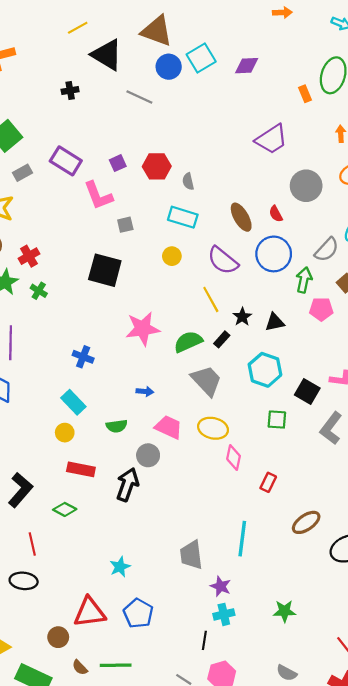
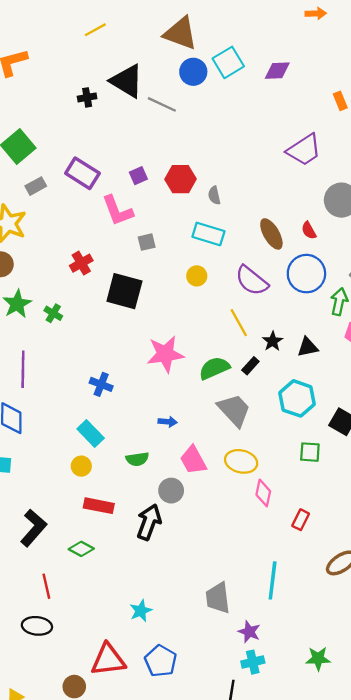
black triangle: (107, 55) -> (127, 81), moved
red cross: (29, 256) -> (81, 263), moved
pink trapezoid: (169, 427) -> (193, 460), turned -144

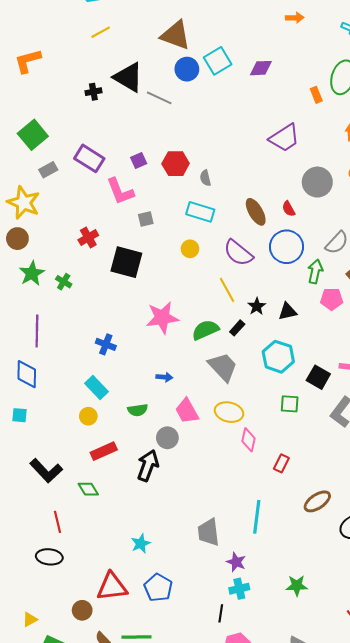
red rectangle: (99, 506) -> (104, 451), turned -35
black L-shape: (33, 528) -> (46, 471), turned 96
green diamond: (81, 549) -> (88, 489), turned 30

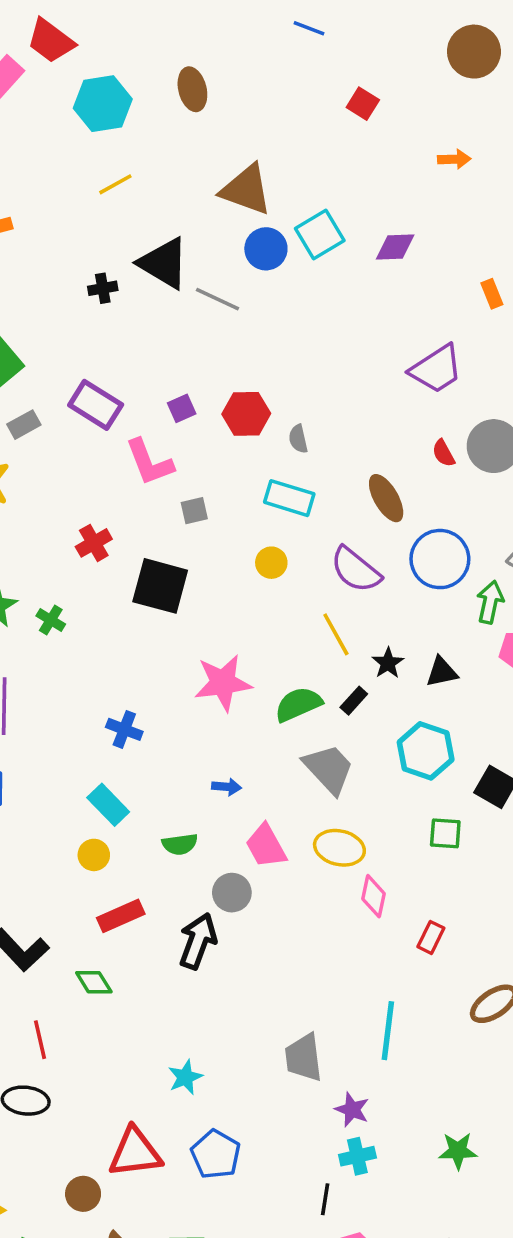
red semicircle: (289, 209) -> (443, 453), moved

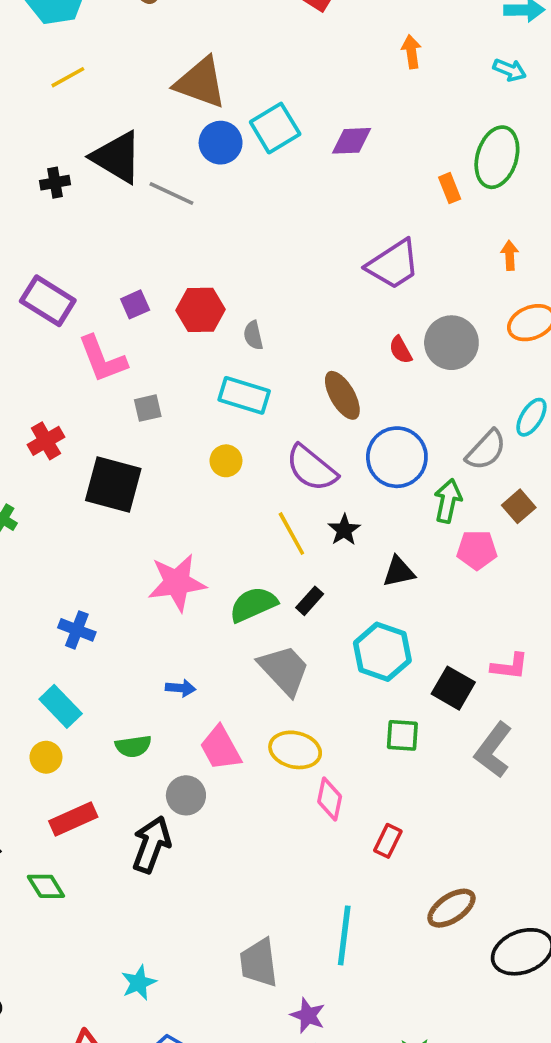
orange arrow: (454, 159) -> (411, 52), turned -96
black star: (388, 663) -> (344, 530), moved

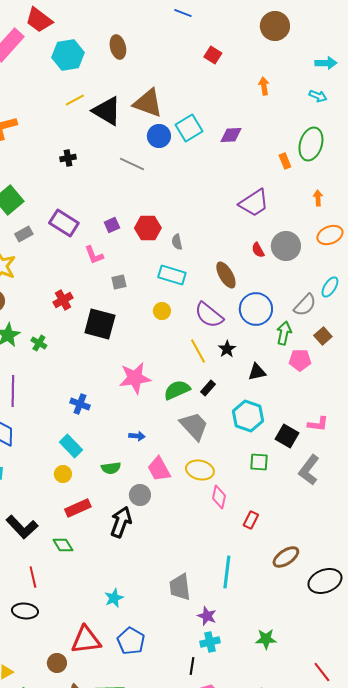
black triangle: (117, 157) -> (107, 111), moved
pink L-shape: (102, 359) -> (94, 255), size x0.7

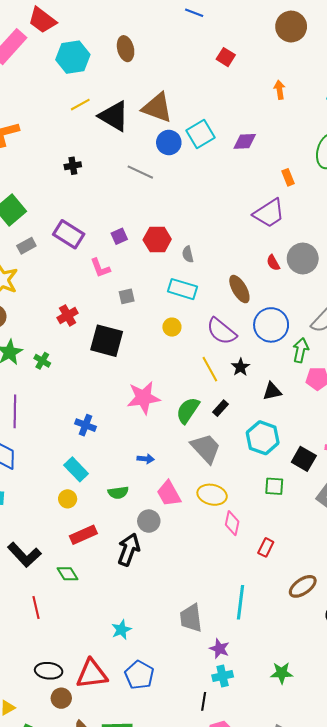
orange rectangle: (285, 161) -> (288, 177), moved
green semicircle: (177, 390) -> (188, 410), turned -32
black ellipse: (25, 611) -> (49, 671), moved

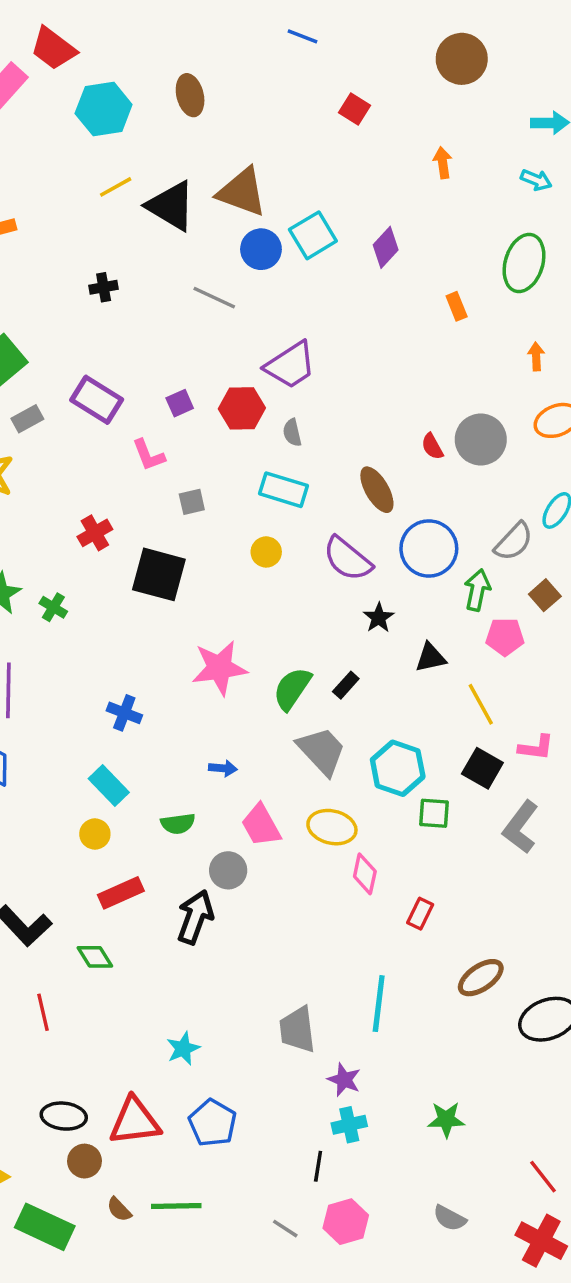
purple diamond: (245, 141) -> (386, 247), turned -45
purple trapezoid: (269, 213) -> (290, 365), moved
yellow line: (210, 369) -> (481, 704), moved
cyan hexagon: (263, 438) -> (398, 768), moved

